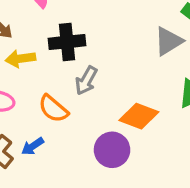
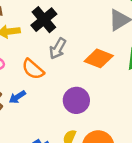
black cross: (67, 42) -> (44, 20), turned -35
orange diamond: (139, 116) -> (99, 58), moved

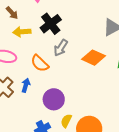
blue arrow: (17, 97) -> (26, 85), turned 136
purple circle: (76, 100) -> (54, 99), moved

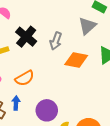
gray arrow: (61, 48) -> (56, 41), moved
orange semicircle: (40, 63) -> (25, 78), turned -60

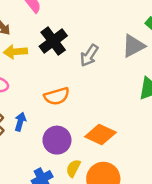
orange diamond: (76, 60) -> (100, 134), moved
orange semicircle: (25, 78) -> (57, 96), moved

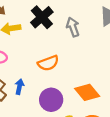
gray arrow: (89, 55) -> (73, 27), turned 132
orange diamond: (100, 134) -> (87, 92), turned 30

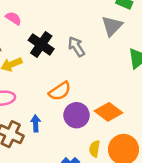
purple circle: (51, 100) -> (77, 115), moved

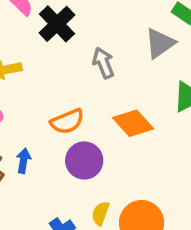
black cross: (41, 44) -> (57, 24), moved
orange diamond: (109, 112) -> (133, 123), moved

